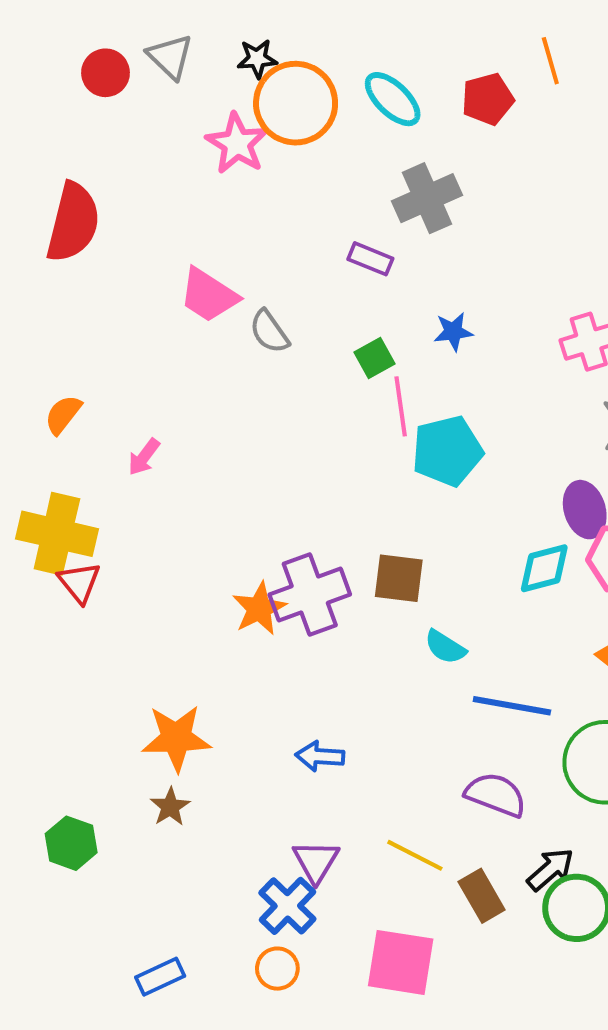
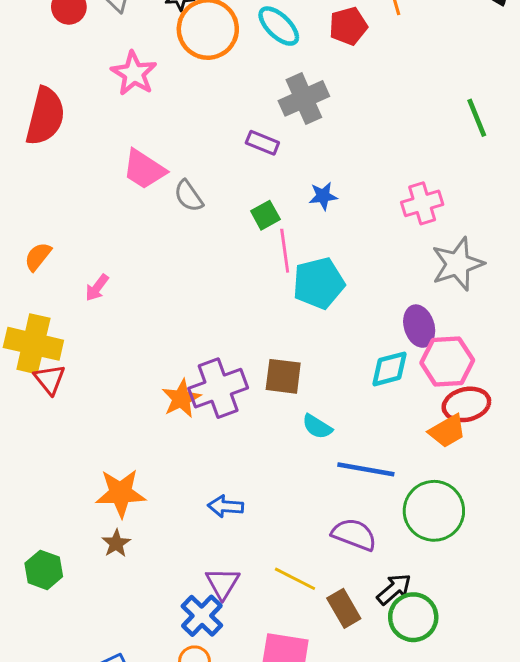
pink star: (237, 144) -> (134, 73), moved

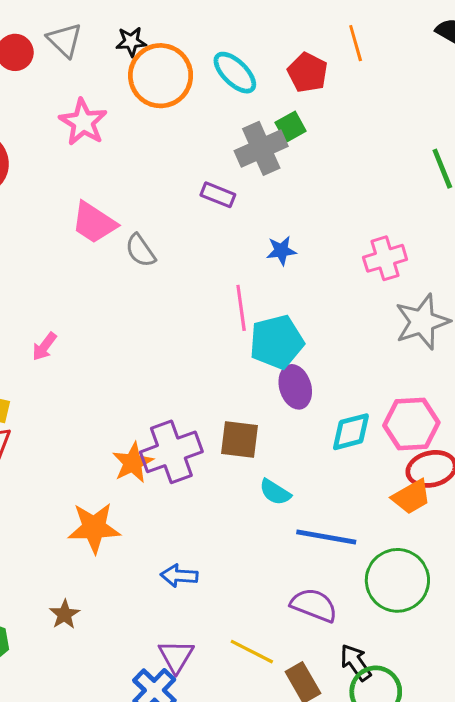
red pentagon: (348, 26) -> (308, 73), turned -30
green square: (265, 215) -> (291, 127), moved
purple ellipse: (419, 326) -> (295, 387), moved
orange star: (121, 493) -> (94, 528), moved
black arrow: (394, 589) -> (356, 662), turned -84

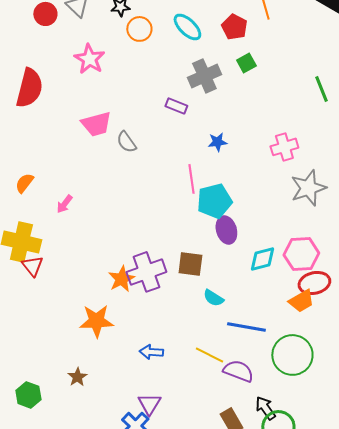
orange circle: (161, 76) -> (139, 29), size x0.6
green square: (291, 127) -> (246, 63), moved
pink trapezoid: (94, 223) -> (96, 124), turned -48
yellow line: (252, 652) -> (209, 355), moved

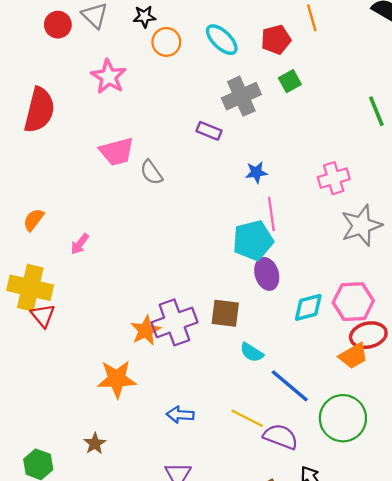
red pentagon: (234, 27) -> (276, 40), turned 30
pink line: (191, 179) -> (271, 214), moved
blue line: (246, 327) -> (290, 386), turned 30

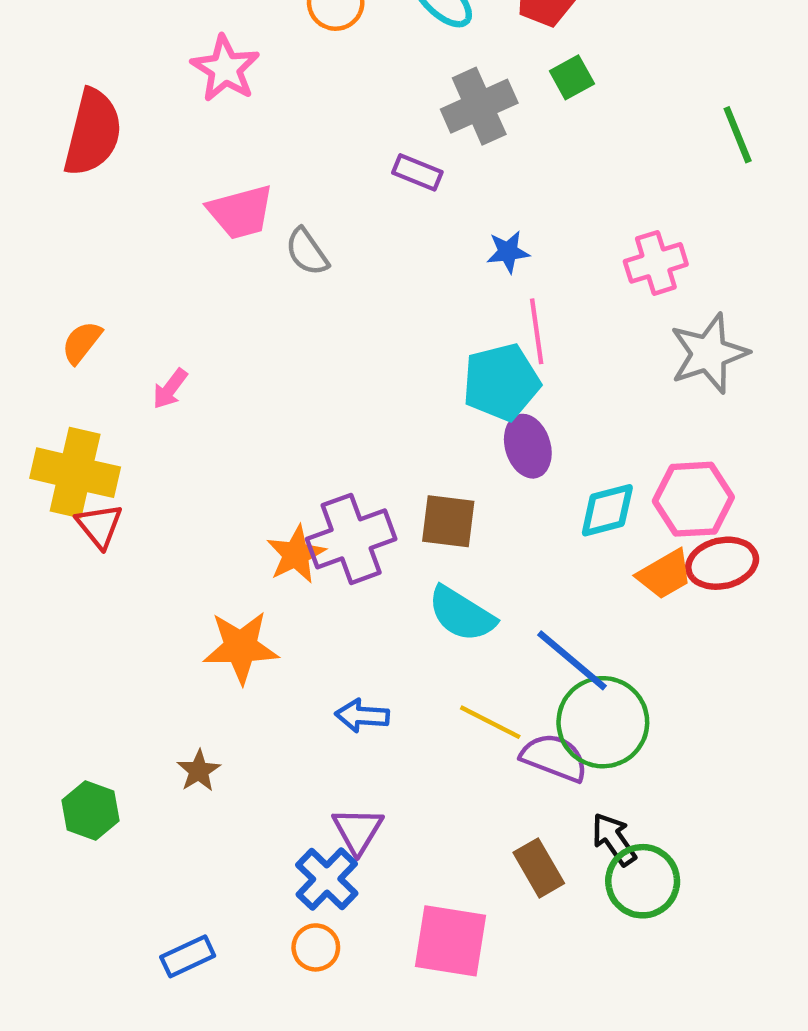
cyan semicircle: (252, 352) -> (462, 614), moved, size x1.5
orange trapezoid: (353, 356) -> (665, 574), moved
green circle: (343, 418) -> (603, 722), moved

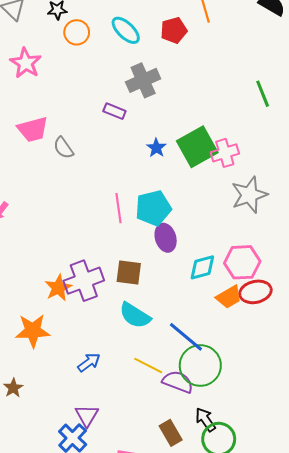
green square: (572, 77) -> (197, 147), moved, size x2.0
blue star: (508, 252) -> (156, 148), turned -30
pink line: (537, 331) -> (119, 208), moved
blue arrow: (362, 716) -> (89, 362), turned 140

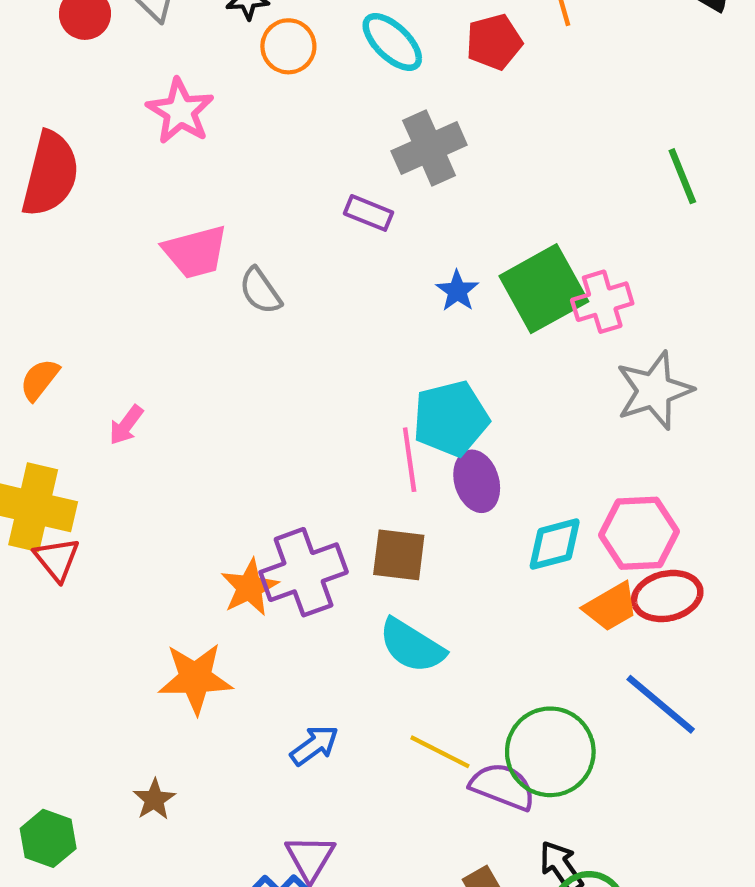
pink line: (119, 208) -> (410, 460), moved
blue line: (186, 337) -> (661, 704), moved

